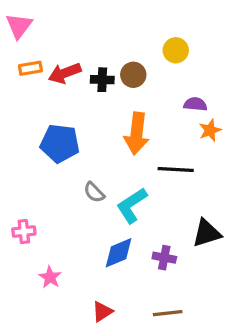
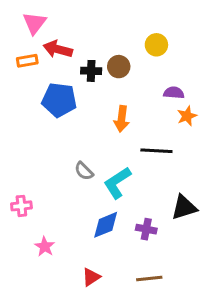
pink triangle: (19, 26) -> (35, 23), moved
red arrow: (65, 73) -> (58, 49), moved, turned 36
orange arrow: (137, 134) -> (122, 119), size x0.7
blue pentagon: (60, 143) -> (59, 100), moved

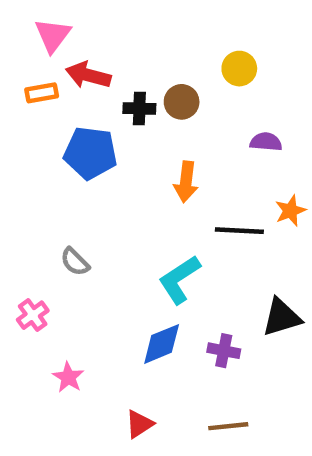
orange star: (187, 116) -> (290, 211), moved
gray semicircle: (84, 171) -> (75, 262), moved
pink cross: (21, 206) -> (33, 315), turned -30

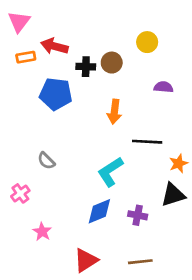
pink triangle: (53, 35) -> (19, 22), moved
orange star: (290, 211) -> (179, 163), moved
red triangle: (139, 424) -> (86, 260), size x1.4

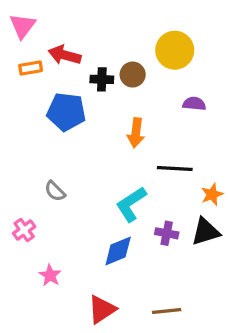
yellow circle: (147, 42) -> (175, 50), size x1.5
purple cross: (138, 215) -> (167, 233), moved

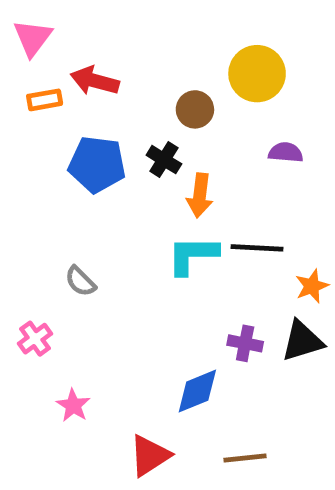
black cross: (102, 79) -> (164, 160), moved, turned 30
cyan L-shape: (131, 204) -> (193, 255), moved, turned 33
blue diamond: (118, 251) -> (197, 391), moved

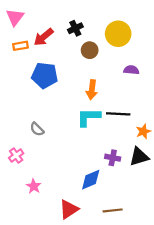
red arrow: (95, 81) -> (44, 37), turned -55
black cross: (164, 160) -> (75, 28), moved, turned 32

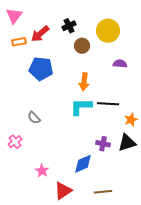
pink star: (34, 186) -> (42, 171), moved

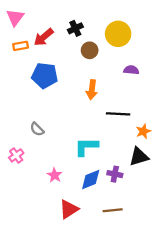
cyan L-shape: (81, 107) -> (86, 147), moved
purple cross: (103, 144) -> (115, 174), moved
pink star: (42, 171) -> (55, 175), moved

